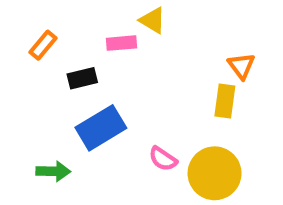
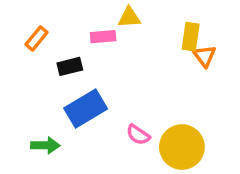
yellow triangle: (153, 20) -> (129, 17), turned -35
yellow rectangle: (225, 101) -> (191, 37), moved

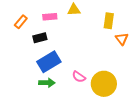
pink rectangle: (103, 37) -> (50, 17), moved
orange triangle: (205, 56) -> (122, 39), moved
green arrow: (45, 145) -> (47, 83), moved

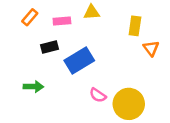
orange rectangle: (21, 22) -> (30, 17), moved
blue rectangle: (49, 62) -> (79, 61), moved
green arrow: (47, 83) -> (33, 87), moved

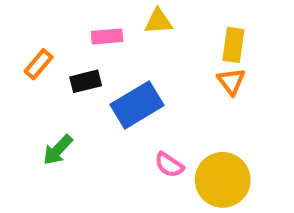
orange rectangle: (30, 17) -> (39, 64), moved
orange triangle: (151, 48) -> (231, 81), moved
green arrow: (33, 87) -> (58, 150), turned 132

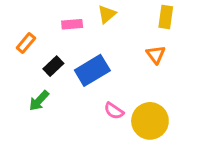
yellow triangle: (158, 21) -> (107, 14), turned -36
yellow rectangle: (233, 45) -> (166, 17), moved
black rectangle: (86, 81) -> (53, 66), moved, turned -30

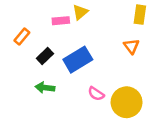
yellow triangle: (107, 14) -> (80, 12), moved
green arrow: (39, 101) -> (45, 88), moved, turned 54

